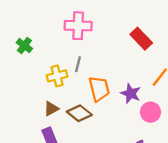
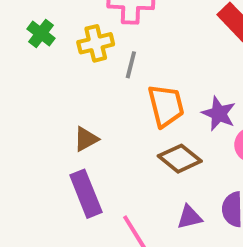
yellow cross: (57, 76) -> (96, 43), moved
brown diamond: (79, 113) -> (180, 159), moved

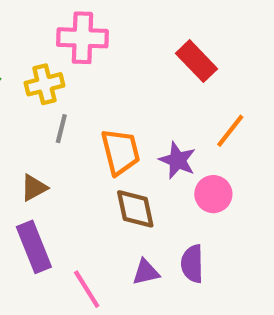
gray line: (131, 65) -> (61, 129), moved
brown diamond: (180, 159) -> (135, 209), turned 39

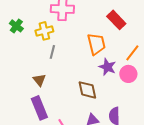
orange trapezoid: (120, 152) -> (96, 44), moved
brown triangle: (34, 188) -> (39, 80), turned -40
pink circle: (213, 194) -> (128, 74), moved

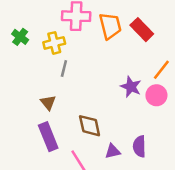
orange trapezoid: (96, 44) -> (110, 26), moved
brown diamond: (87, 90) -> (90, 126), moved

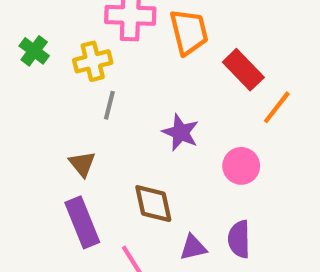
red rectangle: (142, 30) -> (243, 70), moved
purple star: (131, 87) -> (181, 132), moved
pink circle: (156, 95) -> (241, 166), moved

